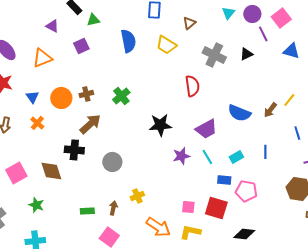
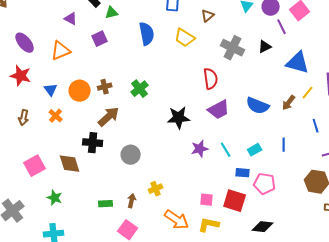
blue triangle: (291, 51) -> (298, 63), moved, size x1.4
purple trapezoid: (206, 129) -> (219, 110), moved

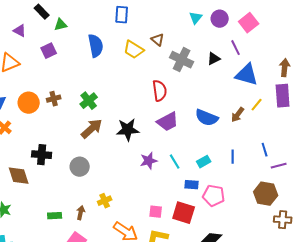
brown triangle: (208, 16) -> (158, 40), moved, turned -40
purple line: (282, 27) -> (236, 48), moved
brown arrow: (109, 117) -> (92, 129), moved
blue line: (316, 126) -> (265, 150), moved

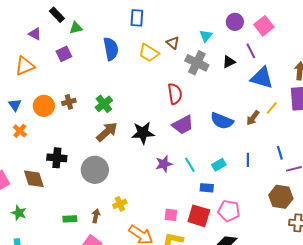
cyan triangle: (196, 18) -> (206, 36), moved
gray circle: (80, 167) -> (95, 170), size x1.4
pink pentagon: (214, 196) -> (229, 211), moved

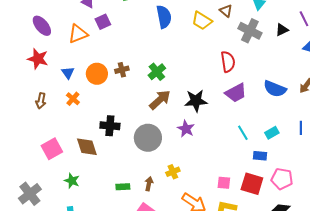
purple square: (64, 54) -> (103, 22), moved
purple star: (164, 164) -> (186, 129), moved, turned -30

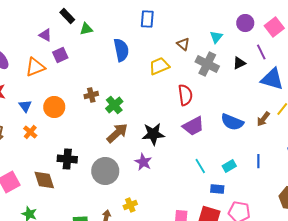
yellow trapezoid: (202, 21) -> (159, 66), moved, turned 125
brown cross: (122, 70) -> (91, 95), moved

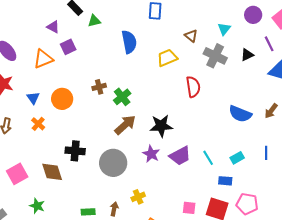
purple trapezoid: (193, 126) -> (180, 156), moved

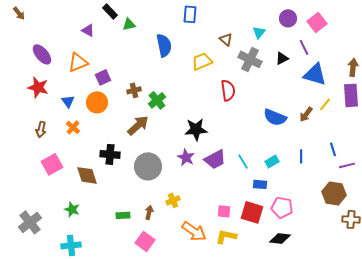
purple square: (68, 47) -> (103, 77), moved
brown arrow: (125, 125) -> (138, 125), moved
pink square: (17, 174) -> (52, 164), moved

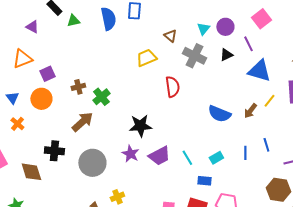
purple circle: (288, 18) -> (225, 27), moved
blue semicircle: (164, 45) -> (108, 19), moved
blue line: (333, 149) -> (266, 145), moved

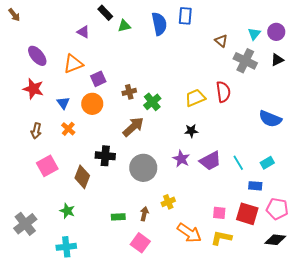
yellow trapezoid: (146, 58) -> (195, 98), moved
black star: (140, 126) -> (191, 131), size x0.6
brown diamond: (31, 172) -> (82, 177), turned 40

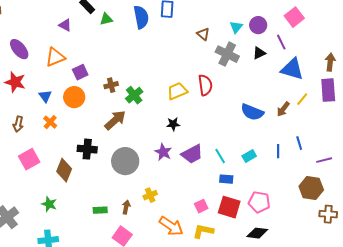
blue rectangle: (255, 186) -> (226, 179), moved
pink square: (219, 213) -> (201, 206), turned -32

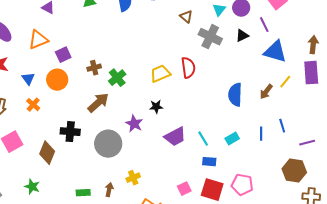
blue semicircle: (252, 112) -> (235, 95), turned 70
purple star: (163, 152) -> (134, 124), moved

